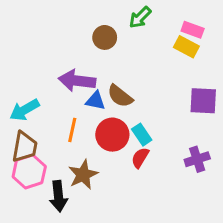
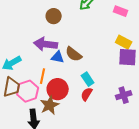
brown circle: (105, 37) -> (54, 16), moved
yellow rectangle: (186, 47) -> (124, 42), moved
red circle: (112, 135) -> (58, 89), moved
pink hexagon: (29, 172) -> (28, 91), moved

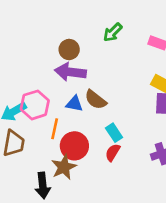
purple arrow: (46, 44) -> (70, 72), moved
pink hexagon: (28, 91) -> (35, 105), moved

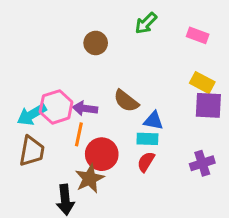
purple arrow: (70, 72) -> (85, 108), moved, size x0.7
blue triangle: (74, 104) -> (154, 121), moved
cyan rectangle: (114, 133) -> (147, 139), turned -54

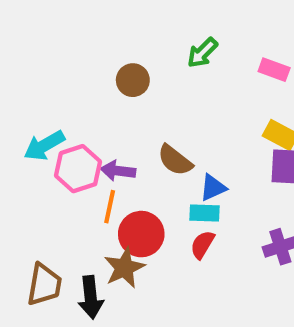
cyan arrow: (32, 115) -> (44, 145), moved
blue triangle: (154, 121) -> (213, 188), turned -35
brown trapezoid: (32, 151) -> (44, 285), moved

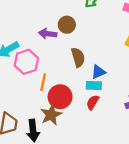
brown circle: (133, 80) -> (67, 25), moved
brown semicircle: (175, 160) -> (78, 57), turned -144
purple arrow: (118, 171) -> (48, 34), moved

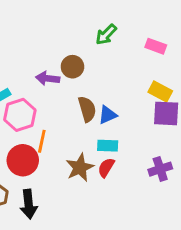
blue triangle: (98, 72) -> (108, 115), moved
red circle: (60, 97) -> (23, 160), moved
brown star: (51, 115) -> (80, 168), moved

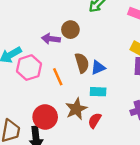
orange line: (42, 141) -> (58, 77), moved, turned -36
red circle: (23, 160) -> (45, 117), moved
red semicircle: (106, 168) -> (95, 120), moved

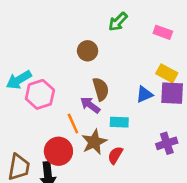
purple arrow: (51, 39) -> (90, 105), moved, turned 30
blue triangle: (98, 68) -> (144, 94), moved
orange line: (58, 77) -> (73, 123), moved

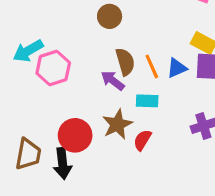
orange line: (73, 123) -> (152, 66), moved

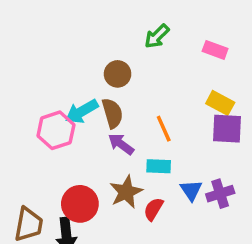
cyan arrow: (28, 51) -> (82, 112), moved
brown semicircle: (125, 62) -> (112, 113), moved
blue triangle: (177, 68) -> (191, 190), moved, turned -40

